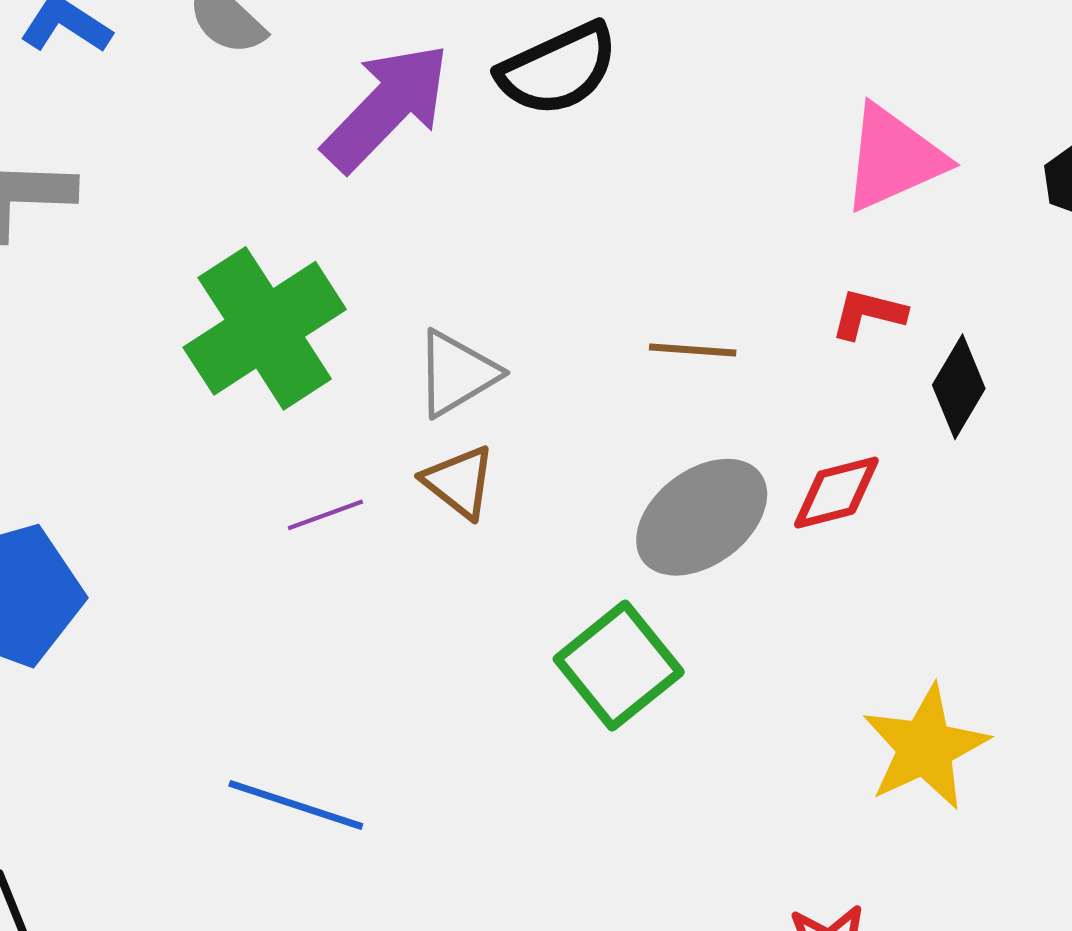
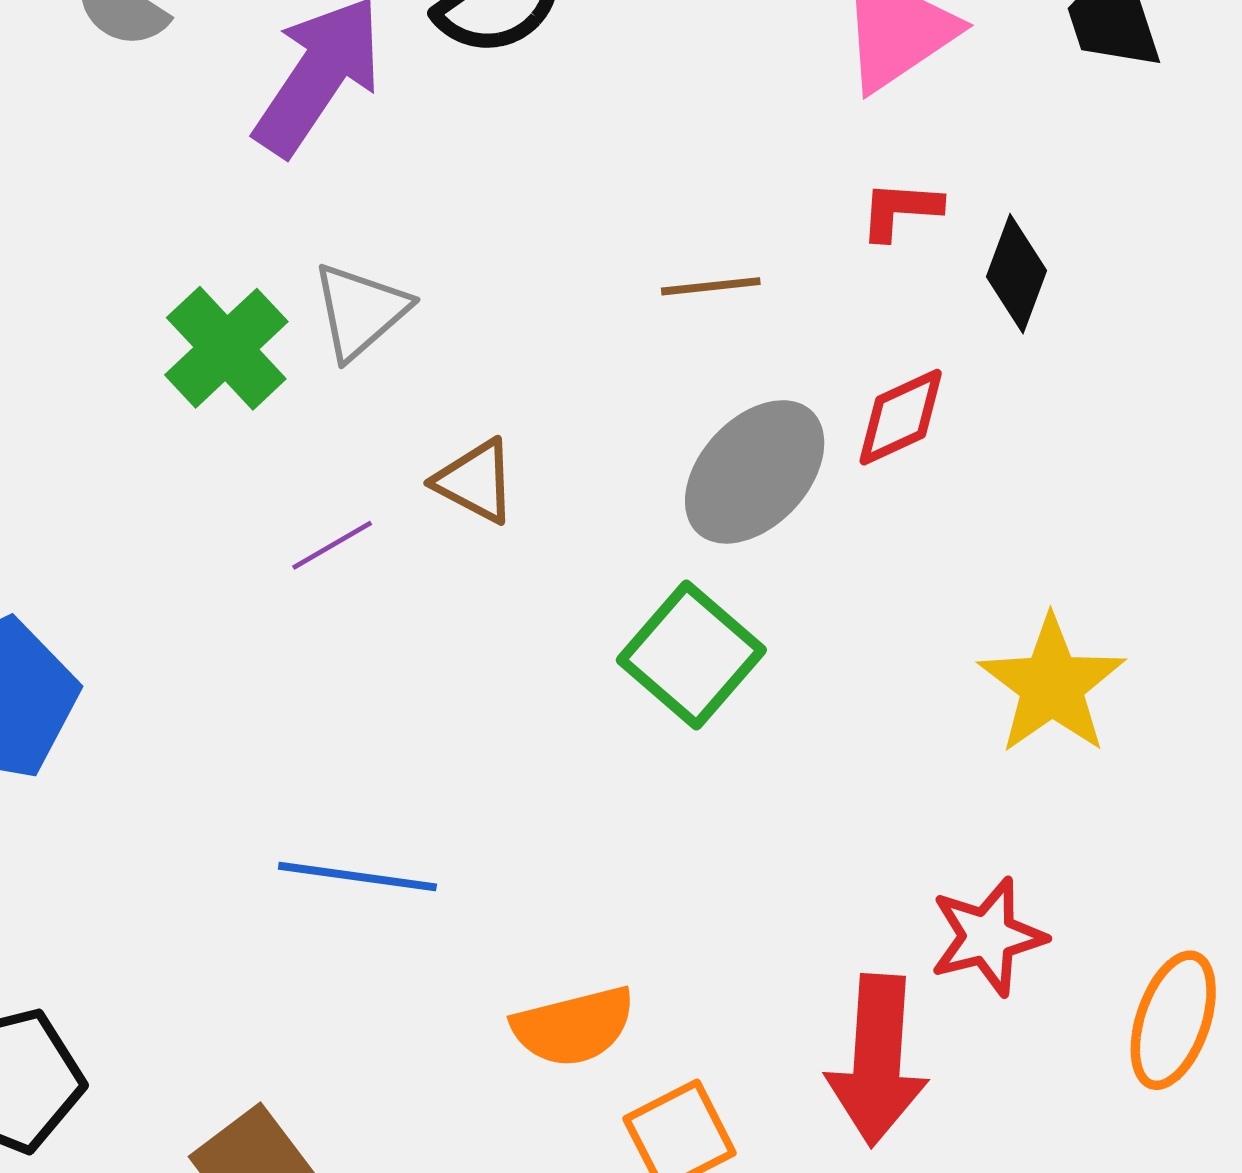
green cross: (265, 328) -> (226, 348), size x0.7
gray triangle: (457, 373) -> (360, 311), moved

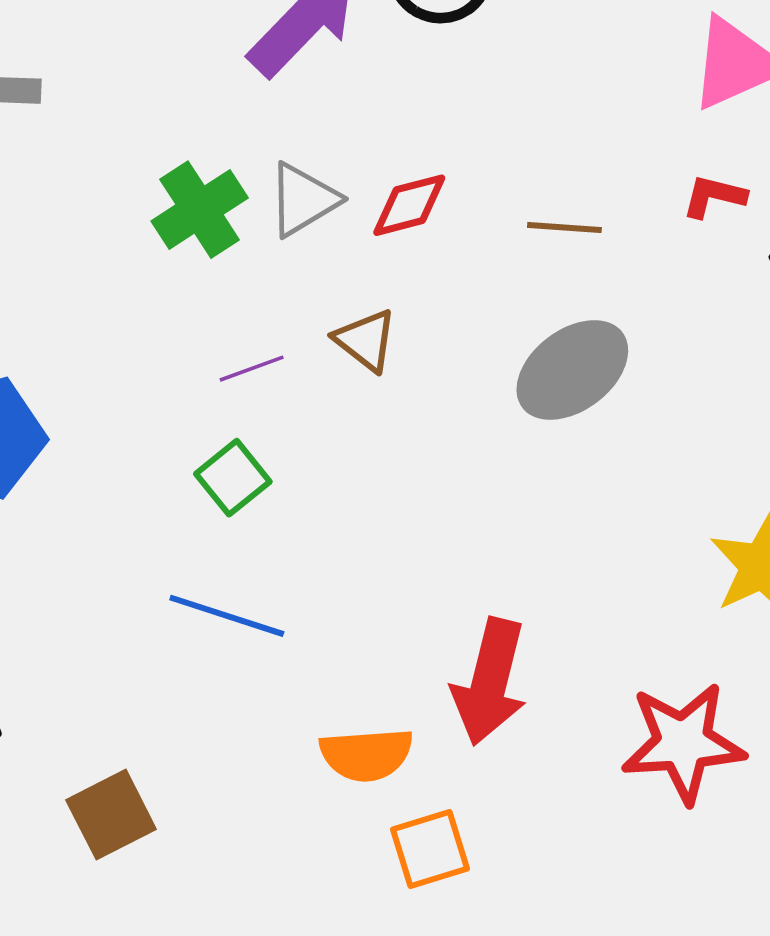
red diamond: (901, 417) -> (409, 205), moved
green square: (691, 655) -> (233, 478), moved, size x0.7
red star: (988, 937) -> (683, 743), size x1.4
red arrow: (877, 1060) -> (490, 682), moved

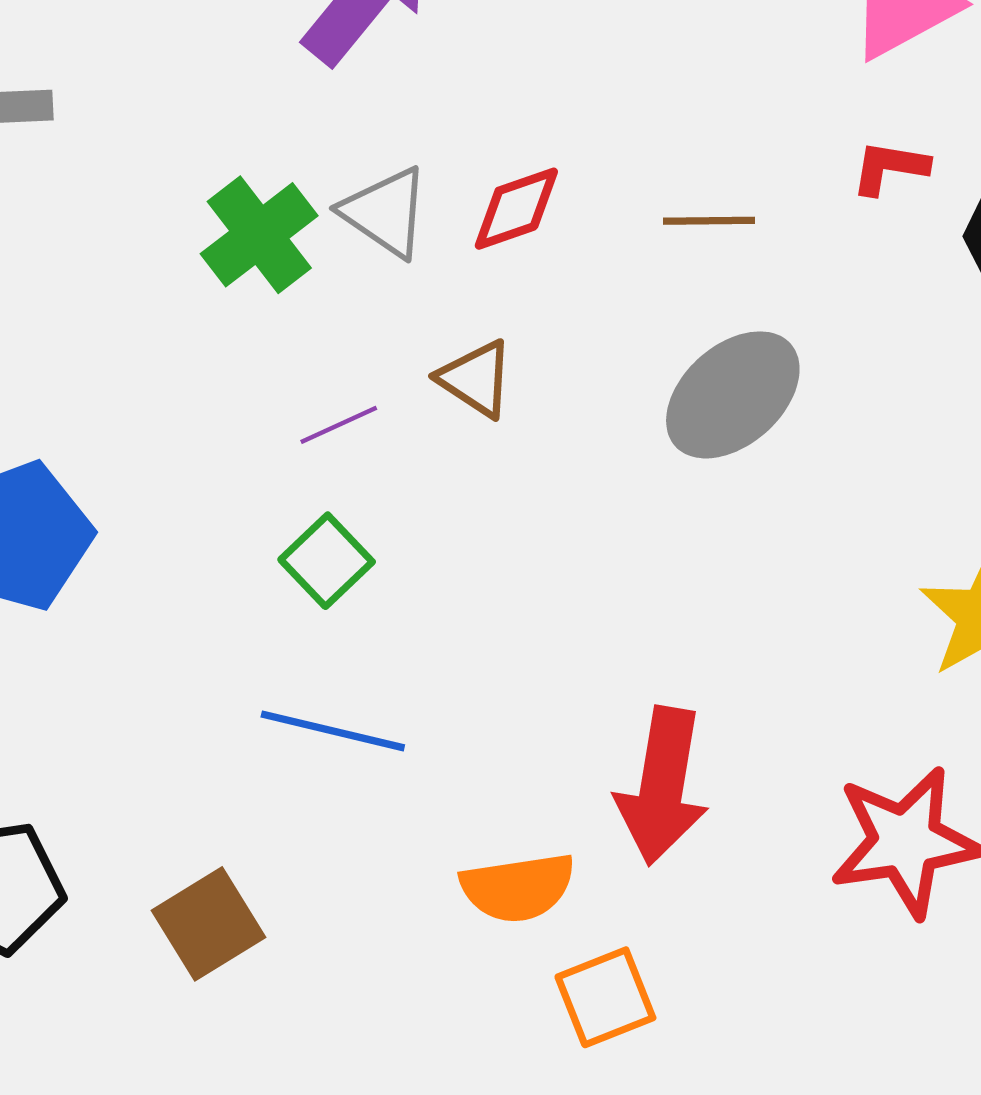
gray triangle: (303, 200) -> (385, 212), turned -50
brown square: (111, 815) -> (209, 924), moved

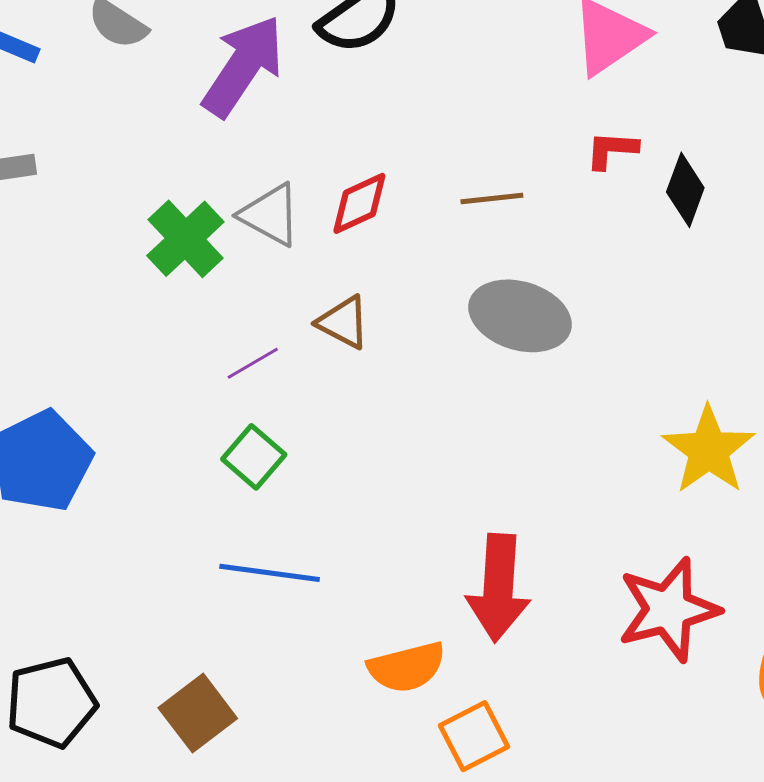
gray ellipse: (733, 395) -> (520, 316), turned 64

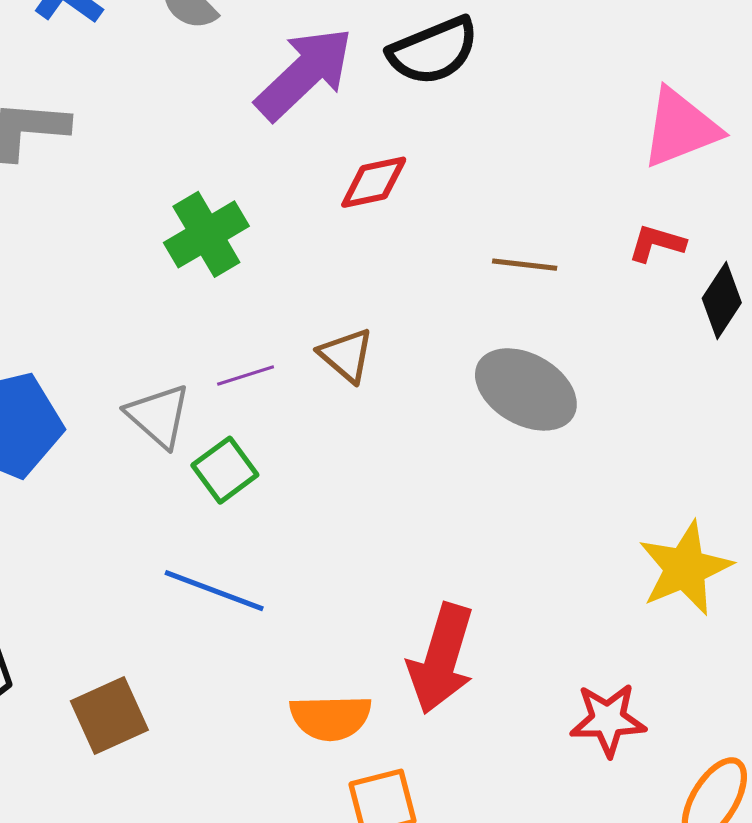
red diamond: (359, 203) -> (374, 182), moved
gray triangle: (270, 215) -> (158, 416), moved
red star: (668, 609) -> (608, 720), size x0.7

